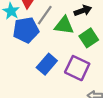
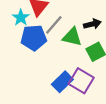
blue rectangle: (47, 64) -> (62, 82), moved

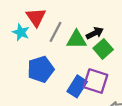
black arrow: (92, 24) -> (95, 33), moved
blue pentagon: (34, 38) -> (41, 69), moved

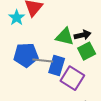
gray line: (55, 32) -> (43, 61), moved, turned 54
blue rectangle: (77, 86) -> (57, 66), moved, turned -30

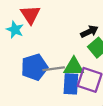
green triangle: (65, 37) -> (74, 67), moved
blue rectangle: (57, 66) -> (71, 84), moved

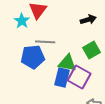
black arrow: (89, 31) -> (88, 20), moved
gray line: (54, 69) -> (45, 42), moved

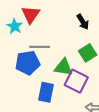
black arrow: (88, 20) -> (83, 22), turned 77
blue rectangle: (62, 78) -> (46, 92), moved

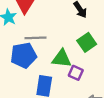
purple square: (76, 81) -> (76, 73), size x0.6

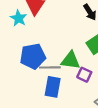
gray line: (36, 38) -> (50, 67), moved

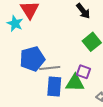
green triangle: (71, 60) -> (75, 83), moved

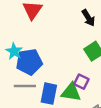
cyan star: (15, 23) -> (14, 51), moved
gray line: (50, 68) -> (25, 86), moved

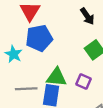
blue pentagon: (29, 62) -> (39, 38), moved
green triangle: (71, 92) -> (56, 77), moved

